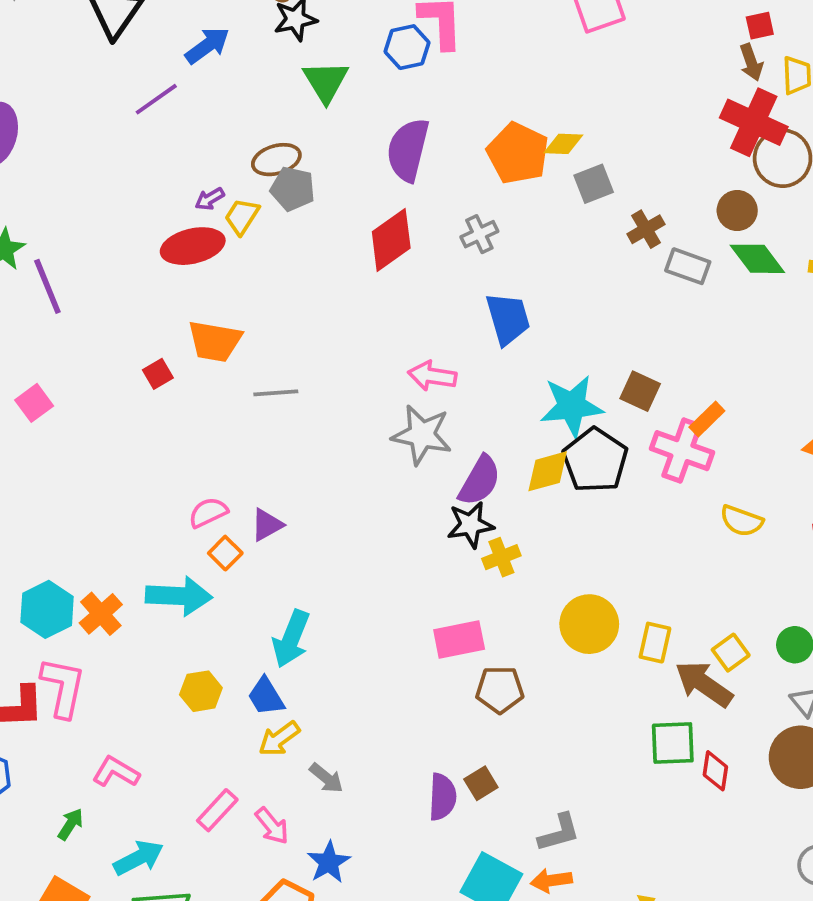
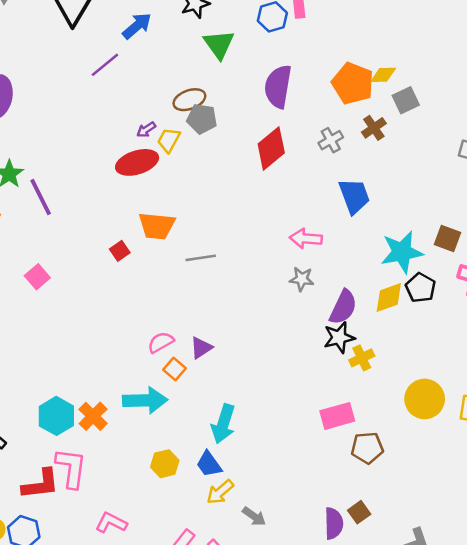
brown cross: (646, 229) -> (374, 128), moved
gray star: (422, 435) -> (302, 279), size x0.6
black pentagon: (595, 460) -> (421, 288), size x0.7

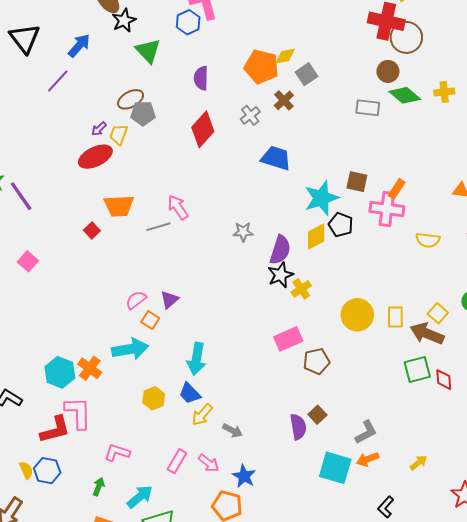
purple semicircle: (278, 87) -> (201, 78), size x0.7
blue trapezoid: (354, 196) -> (276, 158), turned -44
pink arrow: (306, 239) -> (178, 207), moved, turned 60

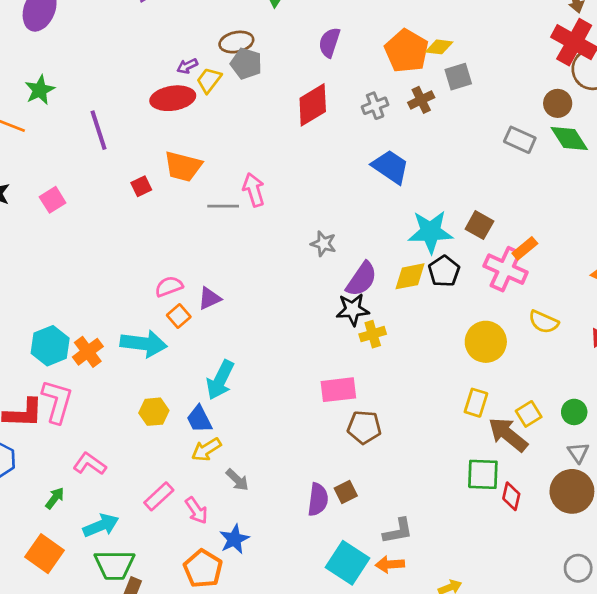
purple line: (21, 196) -> (98, 130), moved
yellow circle: (357, 315) -> (486, 342), moved

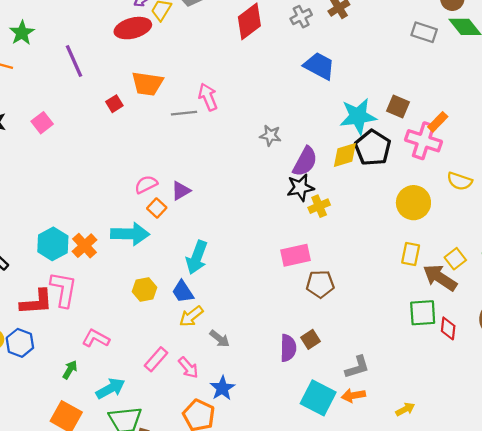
black pentagon: (444, 271) -> (373, 148), size x1.4

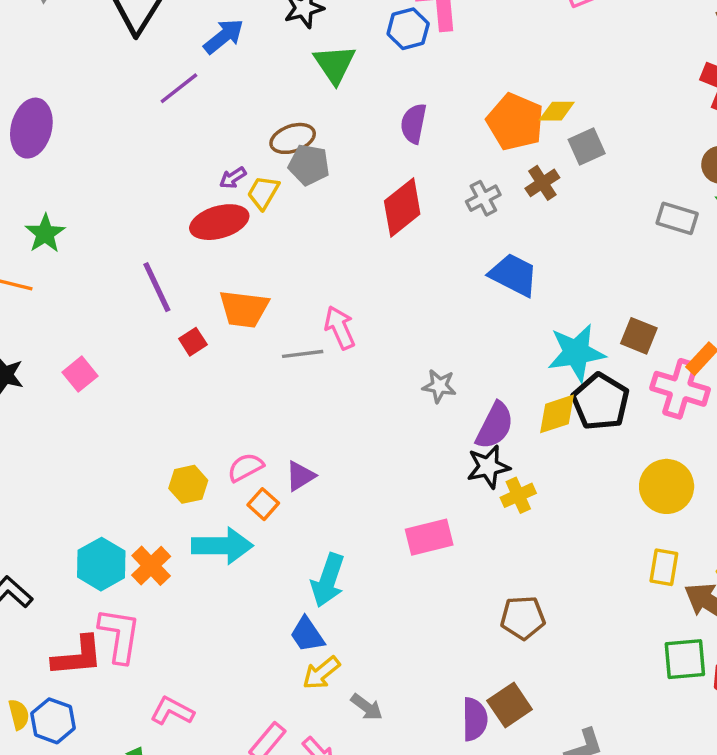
purple line: (74, 61) -> (157, 287), moved
pink rectangle: (295, 255) -> (429, 537), moved
yellow hexagon: (145, 290) -> (188, 484), moved
brown square: (311, 339) -> (510, 705), size x1.4

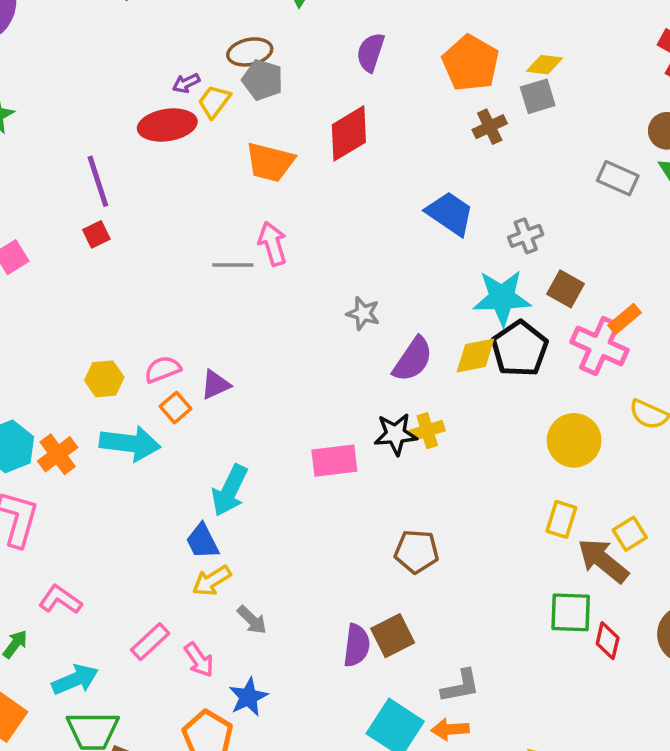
yellow diamond: (557, 111) -> (544, 65), moved
gray cross: (483, 198) -> (526, 236), moved
orange trapezoid: (244, 309) -> (270, 162), moved
red square: (193, 342) -> (96, 234), moved
black star: (488, 467) -> (396, 434), moved

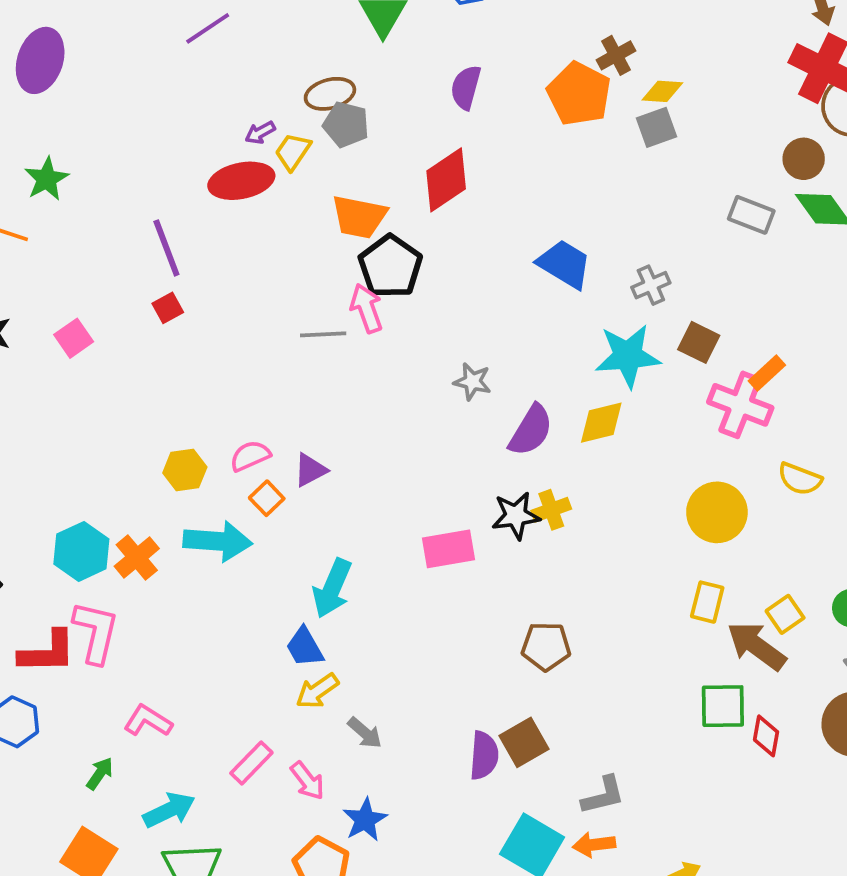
brown cross: (490, 127) -> (616, 55), moved
black pentagon: (520, 349) -> (390, 266), moved

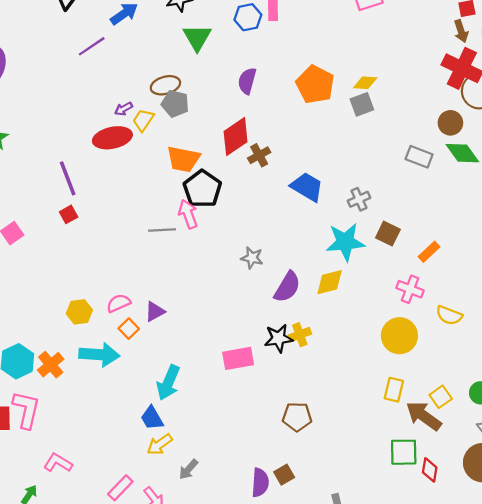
brown cross: (616, 55) -> (259, 155), moved
pink cross: (740, 405) -> (410, 289), moved, size x0.7
gray arrow: (365, 733) -> (188, 469), turned 90
brown square: (524, 742) -> (284, 475), size x0.7

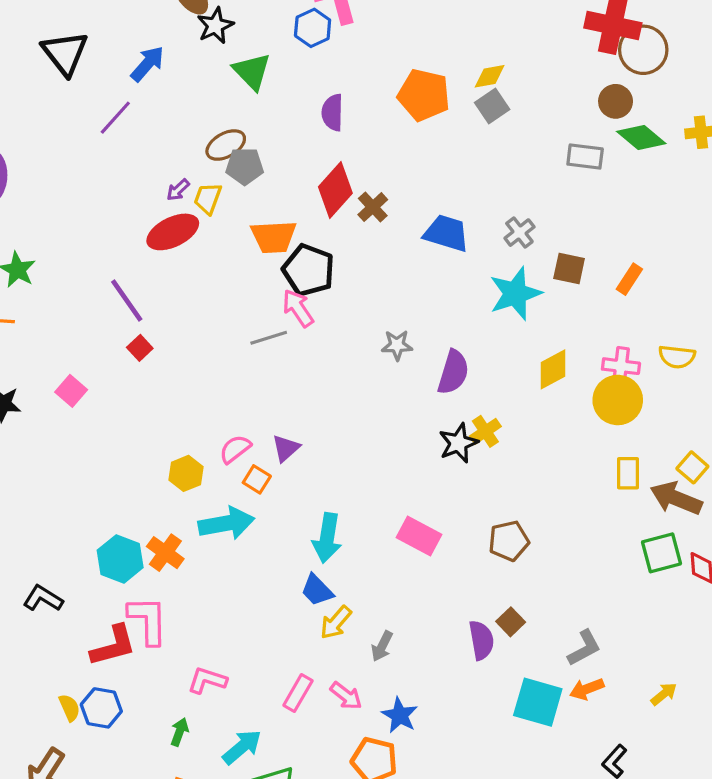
yellow diamond: (330, 282) -> (553, 369), moved
pink cross: (410, 289) -> (621, 366), moved
pink rectangle: (238, 358) -> (419, 536), moved, turned 52

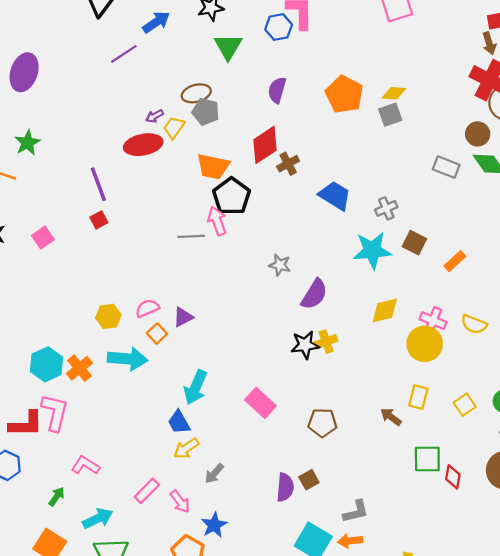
brown arrow: (676, 498) -> (391, 417), moved, size x0.6

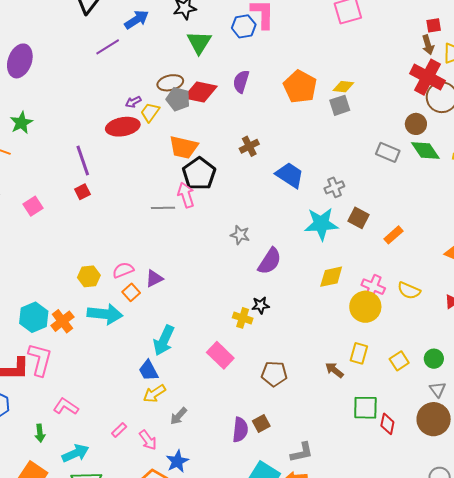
red diamond: (265, 145) -> (200, 92), moved, turned 44
yellow cross: (326, 342) -> (243, 318), moved, turned 36
black star: (305, 345) -> (261, 305), size x0.7
pink rectangle: (147, 491) -> (119, 430), size x0.7
green arrow: (57, 496) -> (40, 433), turned 138

